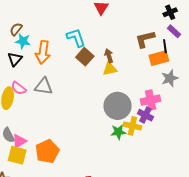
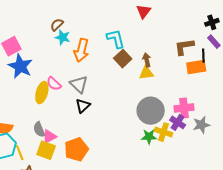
black triangle: (15, 59) -> (83, 106), moved
gray star: (170, 78) -> (201, 125), moved
gray triangle: (44, 86) -> (79, 84), turned 30

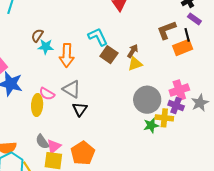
brown arrow: (147, 60) -> (133, 51), turned 56

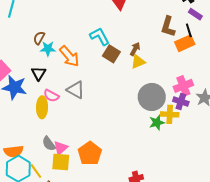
brown L-shape: (167, 30) -> (168, 27), turned -50
orange arrow: (67, 55) -> (69, 56), turned -40
black triangle: (80, 109) -> (39, 73), moved

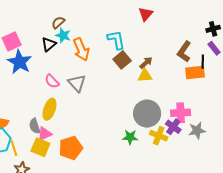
black triangle: (39, 73) -> (49, 44), moved
yellow ellipse: (42, 107) -> (49, 109), moved
green star: (157, 123) -> (130, 137), moved

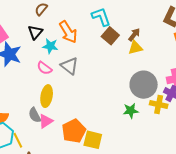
cyan star: (63, 35) -> (50, 46), moved
yellow square: (40, 147) -> (93, 140), moved

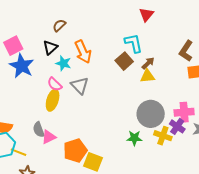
cyan L-shape: (101, 17) -> (134, 43), moved
yellow ellipse: (47, 96) -> (53, 100), moved
yellow line: (18, 140) -> (19, 152), turned -49

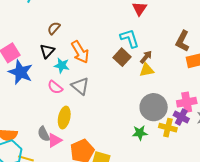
yellow ellipse: (53, 100) -> (64, 118), moved

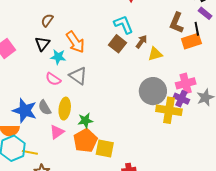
yellow triangle: (147, 70) -> (155, 54), moved
blue star: (21, 72) -> (25, 111), moved
yellow cross: (168, 128) -> (169, 110), size x1.4
green star: (140, 133) -> (85, 121), moved
gray semicircle: (44, 134) -> (45, 108), moved

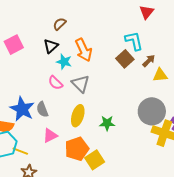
yellow ellipse: (65, 109) -> (78, 116), moved
green star: (85, 121) -> (107, 123), moved
yellow square: (105, 149) -> (95, 160), turned 36

